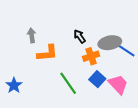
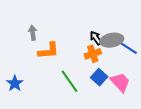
black arrow: (80, 36) -> (96, 38), moved

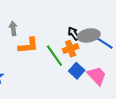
green line: (70, 81) -> (54, 56), moved

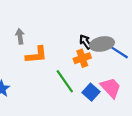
green line: (54, 56) -> (65, 81), moved
blue square: (77, 71) -> (91, 92), moved

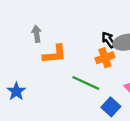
green line: (65, 81) -> (86, 83), turned -30
blue square: (91, 92) -> (111, 107), moved

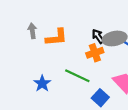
orange L-shape: (55, 54) -> (56, 37), moved
blue star: (16, 91) -> (42, 83), moved

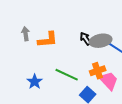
orange cross: (95, 53) -> (98, 71), moved

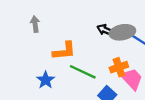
black arrow: (86, 39) -> (105, 30), turned -32
orange L-shape: (48, 40) -> (64, 51), moved

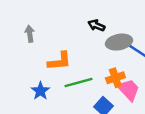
black arrow: (105, 30) -> (96, 25), moved
green line: (83, 72) -> (79, 83), turned -40

